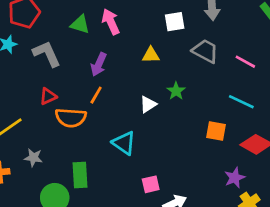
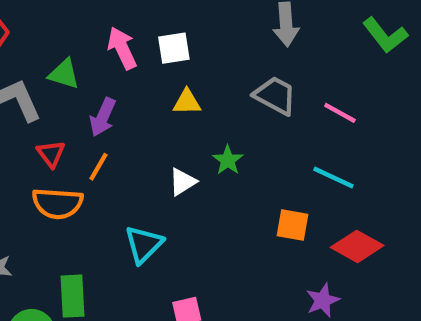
white square: (175, 22) -> (174, 48), moved
green triangle: (80, 24) -> (64, 74), moved
red triangle: (48, 96) -> (51, 154), moved, turned -42
cyan triangle: (124, 143) -> (144, 244), turned 40

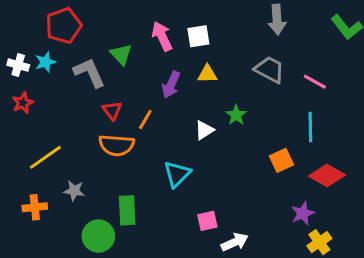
green triangle: (64, 74) -> (121, 54), turned 30
purple arrow: (103, 117) -> (171, 85), moved
cyan line: (333, 177) -> (310, 127), turned 64
orange square: (292, 225) -> (282, 160), turned -35

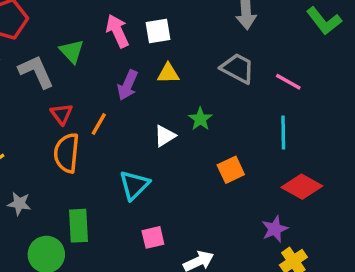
orange semicircle: (117, 145) -> (67, 153), turned 92
orange square: (282, 160) -> (231, 170), moved
pink square: (207, 221) -> (153, 237), moved

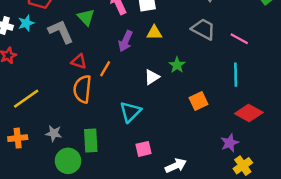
red triangle: (62, 114) -> (79, 61), turned -35
gray star: (19, 204) -> (54, 133), moved

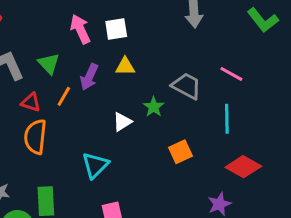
green triangle: (86, 17) -> (49, 63), moved
gray trapezoid: (203, 29) -> (186, 86), moved
orange line: (105, 69) -> (64, 96), moved

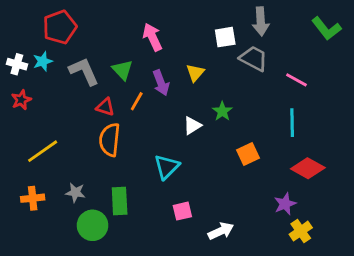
white square: (116, 29) -> (225, 37), moved
yellow triangle: (125, 66) -> (195, 73), turned -48
purple arrow: (89, 77) -> (161, 83), turned -45
gray trapezoid: (186, 86) -> (254, 58), moved

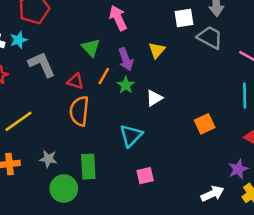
gray L-shape: (84, 71) -> (42, 64), moved
green star: (222, 111) -> (126, 85), moved
white arrow: (221, 231) -> (212, 194), moved

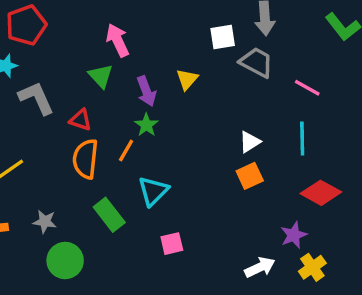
pink arrow: (118, 18) -> (118, 40), moved
orange line: (104, 76) -> (126, 150), moved
white triangle: (154, 98) -> (250, 142), moved
green rectangle: (88, 167) -> (109, 215), moved, turned -35

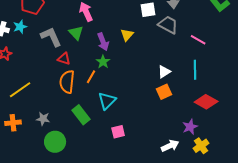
gray L-shape: (36, 98) -> (51, 37), moved

